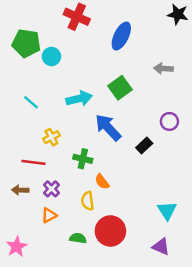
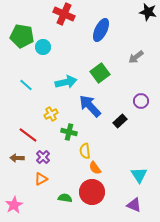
gray arrow: (163, 69) -> (136, 57), turned -42
yellow cross: (51, 137) -> (51, 114), moved
red line: (33, 162) -> (28, 135), turned 30
orange semicircle: (102, 182) -> (95, 168), moved
yellow semicircle: (88, 201) -> (85, 151), moved

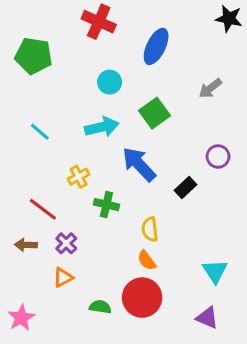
cyan circle: (43, 47) -> (110, 82), moved
yellow semicircle: (85, 151) -> (150, 229), moved

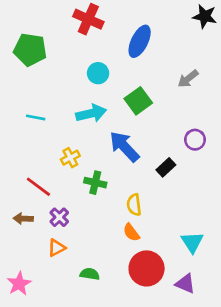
cyan line: (40, 132) -> (36, 117), turned -30
red circle: (142, 298) -> (147, 268), moved

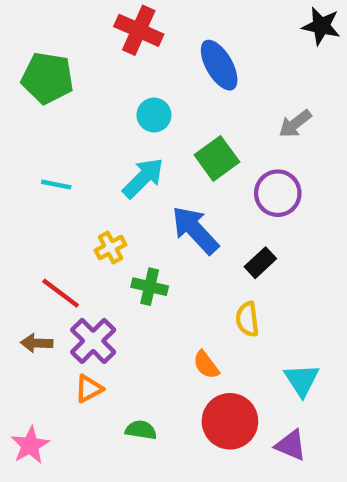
blue ellipse: (140, 41) -> (219, 65), turned -56
cyan arrow: (91, 113) -> (143, 178), turned -32
purple circle: (195, 140) -> (278, 193), moved, size x1.4
yellow semicircle: (134, 205) -> (247, 319), moved
purple cross: (59, 217) -> (93, 341), size x1.5

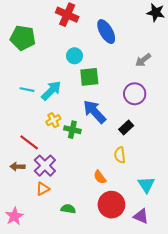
green square: (217, 158) -> (89, 77), moved, turned 30
cyan arrow: (143, 178) -> (51, 91), moved
green cross: (150, 287) -> (72, 130), moved

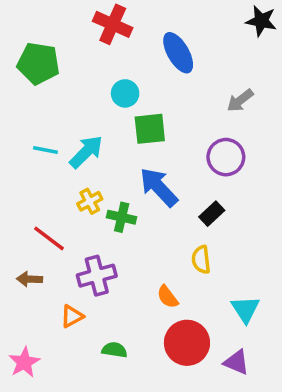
purple cross: (45, 166) -> (97, 276), moved, turned 30

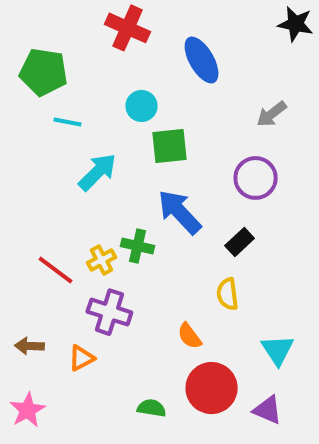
cyan line: (45, 150) -> (67, 122), moved
yellow cross: (90, 201) -> (101, 260), moved
purple cross: (97, 276) -> (109, 312), turned 33
brown arrow: (30, 279) -> (29, 346), moved
green semicircle: (114, 350) -> (151, 408), moved

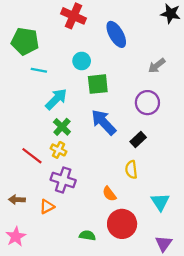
green cross: (137, 246) -> (62, 127), moved, turned 30
yellow cross: (101, 260) -> (58, 150), turned -35
purple triangle: (268, 410) -> (164, 244), moved, turned 42

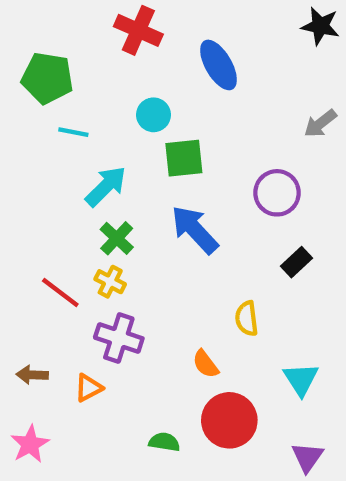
gray arrow: (157, 66) -> (320, 123), moved
black rectangle: (138, 140) -> (297, 262), moved

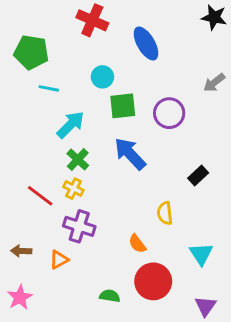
purple circle: (277, 193) -> (169, 113), moved

